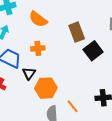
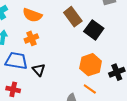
orange cross: (38, 48) -> (31, 38), moved
orange hexagon: (46, 88) -> (91, 65), moved

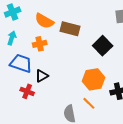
brown rectangle: (73, 17) -> (70, 29), moved, turned -48
black triangle: (39, 70) -> (42, 76), turned 32
red cross: (13, 89) -> (27, 91), moved

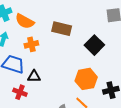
orange semicircle: (44, 21) -> (25, 21), moved
black triangle: (42, 76) -> (34, 76), turned 32

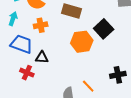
orange hexagon: (86, 79) -> (82, 42), moved

